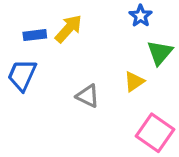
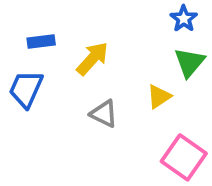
blue star: (141, 16) -> (184, 19), moved
yellow arrow: (68, 29) -> (92, 59), moved

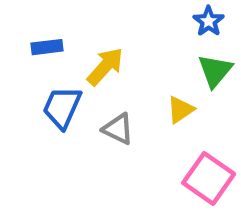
blue trapezoid: (26, 89) -> (62, 107), moved

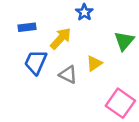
blue star: (209, 21) -> (84, 12), moved
yellow triangle: (181, 110) -> (94, 63), moved

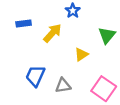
blue trapezoid: (36, 62) -> (35, 76), moved
gray triangle: (68, 75) -> (63, 86), moved, turned -35

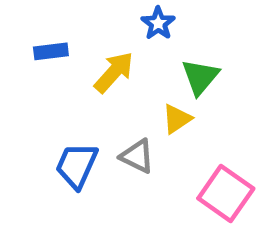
green triangle: (107, 35) -> (200, 77), moved
gray triangle: (63, 86) -> (137, 156), moved, turned 35

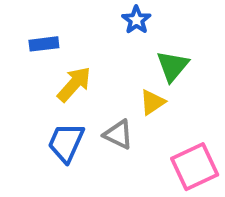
yellow arrow: (114, 72) -> (74, 84), moved
pink square: (226, 193) -> (195, 167), turned 30

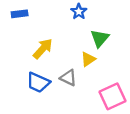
blue rectangle: (44, 44) -> (20, 14), moved
blue trapezoid: (66, 142) -> (38, 82), turned -90

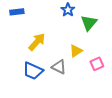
green triangle: (100, 38) -> (89, 23), moved
pink square: (112, 96) -> (97, 64), moved, size x0.6

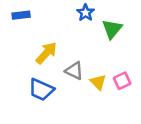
yellow triangle: (76, 51) -> (98, 82), moved, turned -40
gray triangle: (59, 67) -> (74, 71), moved

